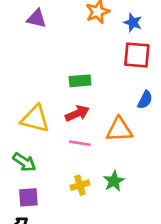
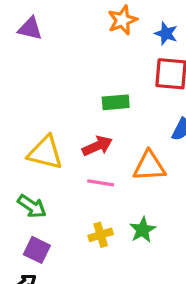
purple triangle: (37, 18) -> (30, 29), moved
green rectangle: (80, 81) -> (116, 102), moved
purple square: (28, 197) -> (37, 250), turned 30

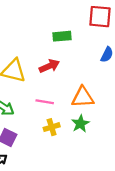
orange triangle: (149, 166) -> (83, 97), moved
pink line: (101, 183) -> (45, 102), moved

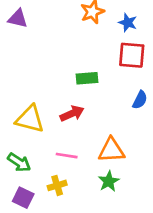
yellow cross: (52, 127) -> (57, 185), moved

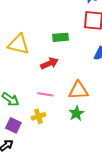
yellow triangle: (30, 119) -> (18, 44), moved

